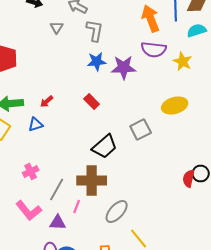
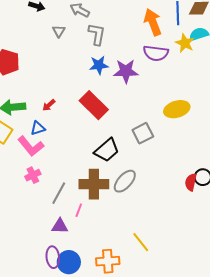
yellow star: (183, 62) -> (185, 43), moved
red rectangle: (92, 102) -> (94, 105), size x1.8
pink L-shape: (29, 210) -> (31, 146), moved
gray ellipse: (117, 212) -> (125, 181), moved

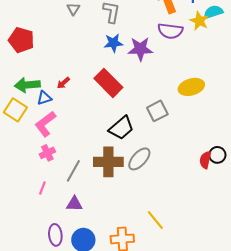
blue triangle: (38, 128) -> (44, 98), moved
pink L-shape: (31, 146) -> (45, 124), turned 92
pink line: (79, 210) -> (42, 188), moved
purple ellipse: (53, 257) -> (55, 235), moved

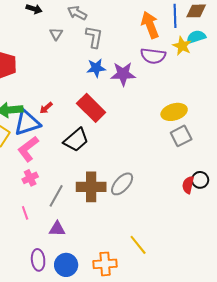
blue triangle: (44, 98) -> (27, 123), size x1.8
gray square: (157, 111) -> (181, 136), moved
black trapezoid: (121, 128) -> (76, 140), moved
pink line: (42, 188) -> (25, 213), turned -40

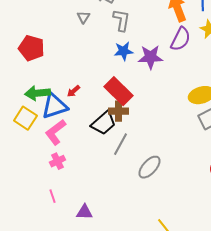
purple semicircle: (153, 56) -> (180, 39), turned -70
brown cross: (91, 187) -> (118, 111), moved, size x0.7
gray line: (56, 196) -> (120, 144), moved

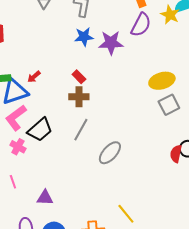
red rectangle: (118, 91) -> (79, 77), size x0.5
black trapezoid: (103, 123) -> (40, 130), moved
pink cross: (57, 161) -> (18, 147), turned -35

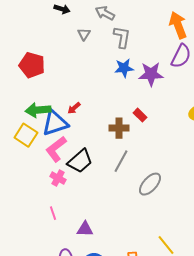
red rectangle: (79, 77) -> (140, 115), moved

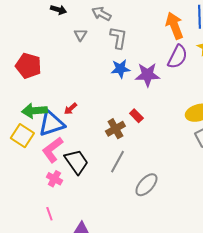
brown cross: (119, 128) -> (115, 129), turned -30
black trapezoid: (80, 161) -> (76, 162), turned -84

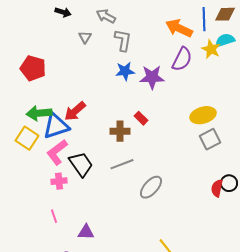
orange arrow: (174, 26) -> (179, 28), turned -44
red arrow: (70, 109) -> (75, 111), size x1.6
brown cross: (115, 129) -> (120, 131), turned 30
gray line: (117, 162) -> (122, 164), turned 40
pink cross: (54, 179) -> (59, 181), turned -35

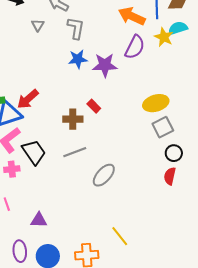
black circle: (229, 183) -> (174, 153), moved

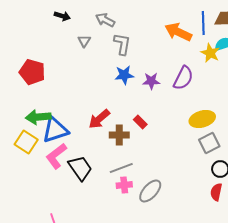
purple semicircle: (135, 47) -> (183, 78), moved
purple star: (105, 65) -> (151, 81), size x0.7
red arrow: (28, 99) -> (99, 119), moved
pink cross: (12, 169) -> (124, 185), moved

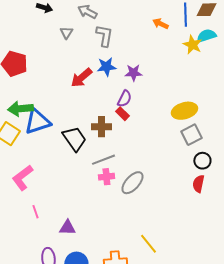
orange arrow: (178, 32) -> (160, 24), size x0.6
purple semicircle: (183, 78) -> (124, 99), moved, size x0.7
red arrow: (99, 119) -> (81, 78), moved
pink L-shape: (56, 156) -> (22, 178), moved
black trapezoid: (80, 168) -> (74, 139), moved

